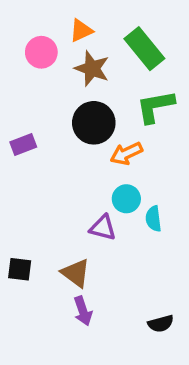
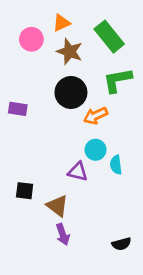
purple rectangle: (23, 145) -> (18, 109), turned 30
black square: (20, 269) -> (25, 191), moved

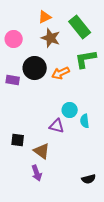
pink circle: (31, 39) -> (14, 39), moved
black circle: (71, 92) -> (35, 68), moved
orange arrow: (96, 116) -> (61, 73), moved
purple arrow: (63, 234) -> (37, 173), moved

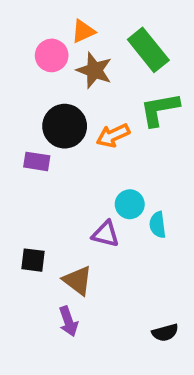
pink circle: (14, 39) -> (52, 55), moved
purple rectangle: (13, 80) -> (37, 161), moved

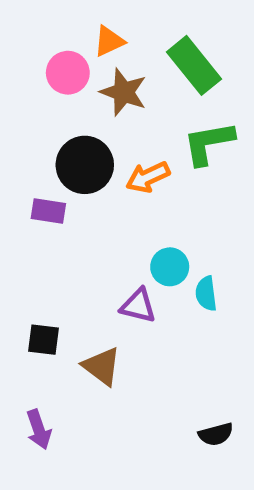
purple arrow: (68, 321) -> (39, 429), moved

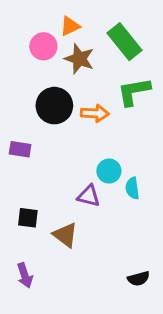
orange arrow: (148, 177) -> (95, 113), turned -152
purple rectangle: (48, 211) -> (20, 149), moved

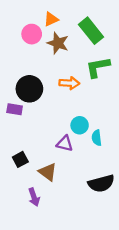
black circle: (54, 106) -> (29, 89), moved
black square: (28, 218) -> (20, 159), turned -35
purple arrow: (25, 275) -> (34, 197), moved
black semicircle: (139, 279) -> (101, 183), moved, size x1.6

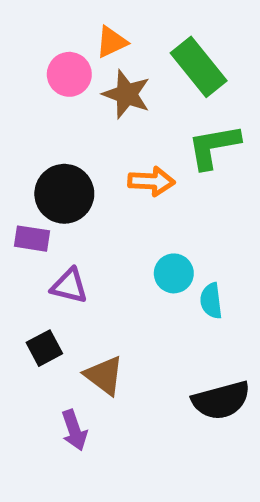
purple triangle: (65, 144) -> (69, 286), moved

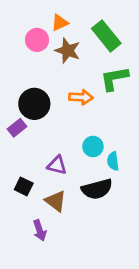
purple rectangle: (32, 239) -> (17, 128), turned -48
purple triangle: (69, 286) -> (57, 165), moved
black square: (44, 348) -> (24, 186), turned -36
black semicircle: (221, 400) -> (97, 189), moved

